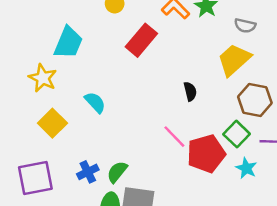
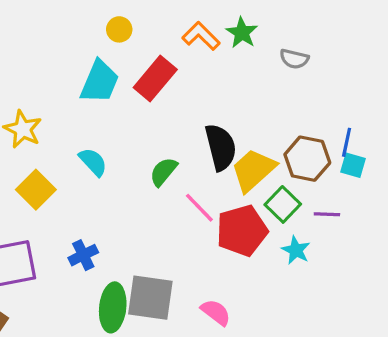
cyan trapezoid: (68, 43) -> (100, 82), moved
yellow trapezoid: (234, 60) -> (253, 170), moved
black semicircle: (190, 91) -> (221, 147), size x1.8
green semicircle: (117, 172) -> (163, 172), moved

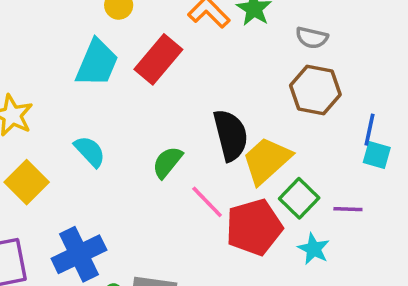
brown hexagon: (307, 159) -> (315, 90), moved
blue cross: (83, 255) -> (79, 254), size x1.6

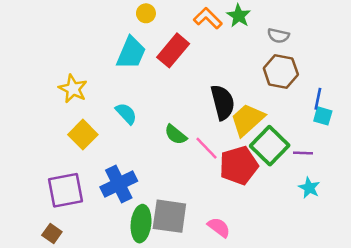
green semicircle: (167, 162) -> (176, 135), moved, turned -90
green square: (299, 198) -> (270, 146), size x1.4
cyan star: (314, 249) -> (309, 188), moved

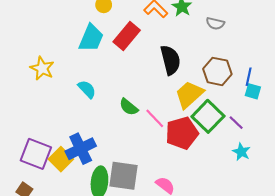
brown hexagon: (281, 71) -> (217, 71), moved
black semicircle: (223, 102) -> (170, 60), moved
yellow square: (83, 135) -> (61, 159), moved
purple line: (303, 153) -> (236, 123), turned 42
purple square: (66, 190) -> (36, 154), turned 32

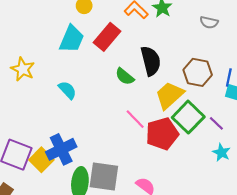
gray semicircle: (215, 23) -> (209, 22), moved
green semicircle: (129, 107) -> (125, 76), moved

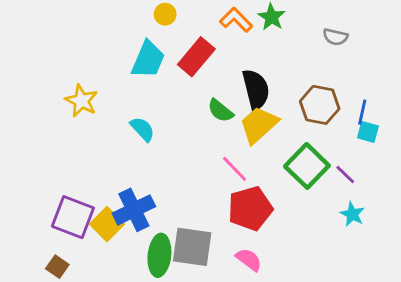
yellow trapezoid: (169, 95) -> (259, 125), moved
red pentagon: (162, 134) -> (250, 209), moved

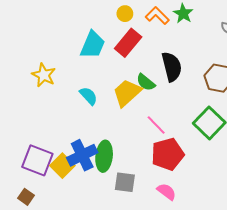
yellow circle: (165, 14) -> (125, 14), moved
yellow trapezoid: (259, 125) -> (127, 93), moved
gray square: (192, 247) -> (125, 182), size x0.7
green ellipse: (159, 255) -> (104, 156), moved

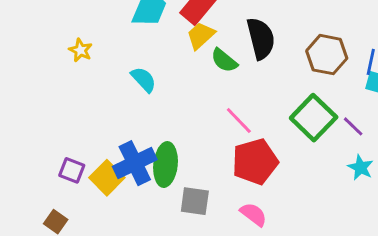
yellow star: (44, 75) -> (81, 50), size x0.7
yellow trapezoid: (127, 93) -> (201, 36), moved, size x0.7
purple square: (37, 160) -> (72, 170), size x0.6

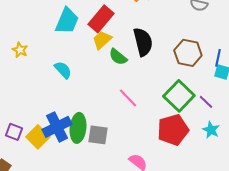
red pentagon: (255, 162) -> (173, 130), moved
gray square: (195, 201) -> (98, 135), moved

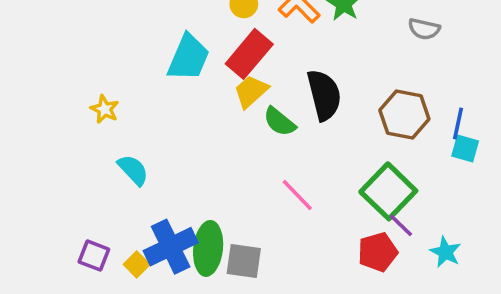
cyan semicircle: (63, 70) -> (133, 170), moved
purple line: (206, 102) -> (401, 225), moved
red pentagon: (173, 130) -> (378, 252), size x0.7
yellow square: (38, 137) -> (137, 264), size x0.6

